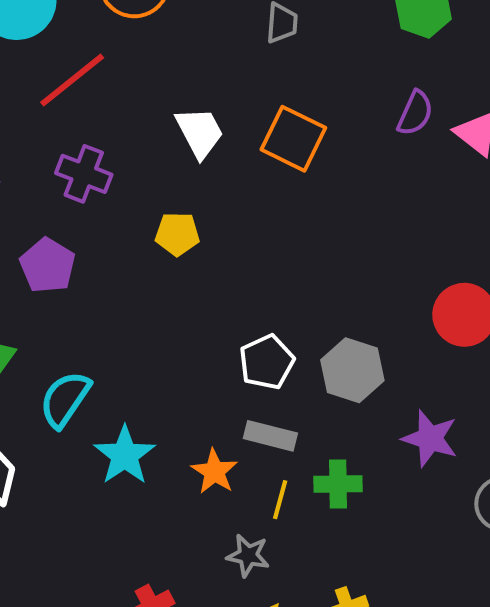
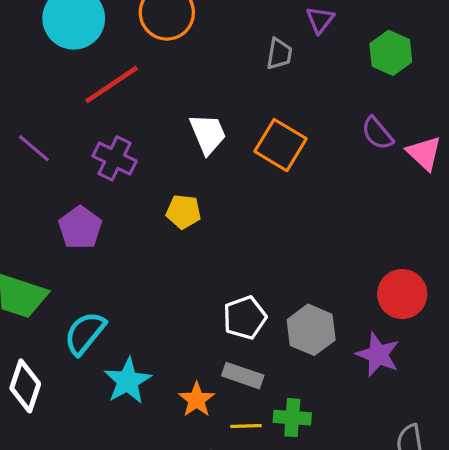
purple semicircle: (415, 113) -> (377, 133), turned 111
purple star: (430, 438) -> (378, 355), moved
yellow line: (280, 500) -> (246, 426), turned 68

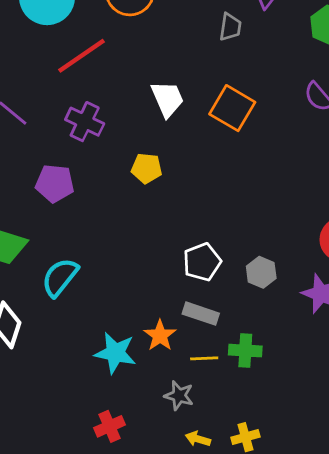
purple pentagon: (80, 228) -> (55, 183), turned -30
gray hexagon: (311, 330) -> (261, 272), size x0.7
cyan star: (128, 381) -> (115, 353), moved, turned -30

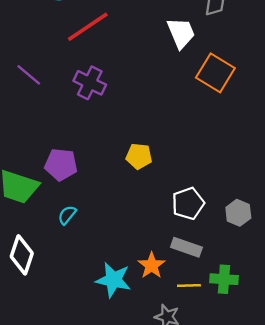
white trapezoid: (167, 99) -> (181, 33), moved
yellow pentagon: (147, 168) -> (139, 156), moved
purple pentagon: (55, 183) -> (61, 165), moved
cyan semicircle: (60, 277) -> (67, 215), size x0.6

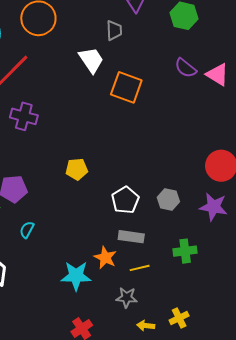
green cross: (224, 279) -> (185, 251), moved

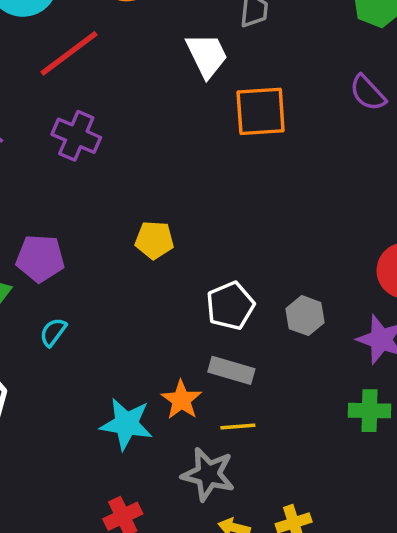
orange square: (126, 87) -> (261, 111), turned -32
green cross: (185, 251) -> (369, 411), moved
gray star: (127, 298) -> (208, 474), size x1.4

